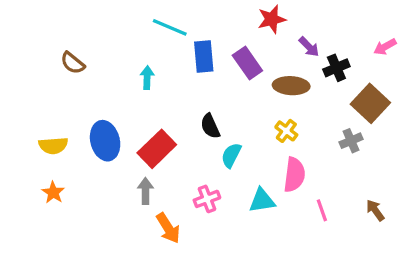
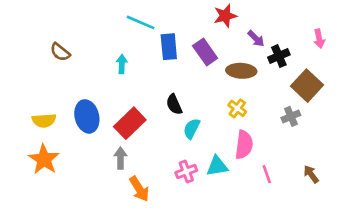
pink arrow: (385, 47) -> (319, 39), turned -72
orange star: (53, 192) -> (44, 159), size x1.6
pink cross: (207, 199) -> (186, 171), moved

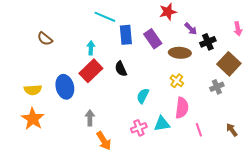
black semicircle: (174, 104) -> (121, 69), moved
red rectangle: (130, 123) -> (91, 71), moved

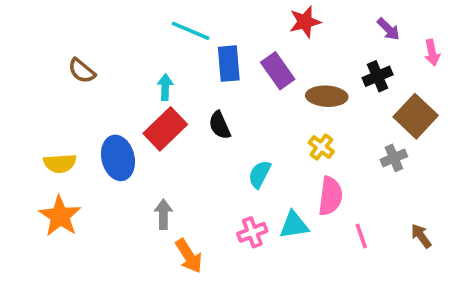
purple arrow: (191, 29) -> (388, 29), moved

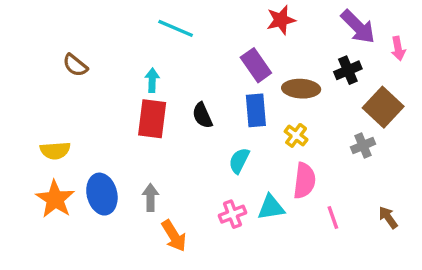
purple arrow: (388, 29) -> (358, 27), size x1.6
blue rectangle: (229, 64) -> (256, 110), moved
red rectangle: (165, 129) -> (152, 119), turned -39
blue ellipse: (118, 158) -> (102, 194), moved

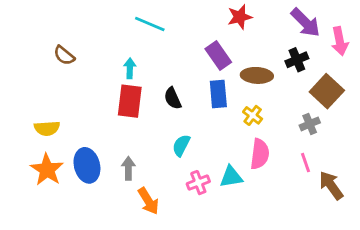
pink arrow: (398, 48) -> (340, 41), size x1.4
cyan semicircle: (239, 161) -> (181, 145), moved
pink line: (333, 217) -> (305, 163), moved
brown arrow: (388, 217) -> (331, 185), size x1.5

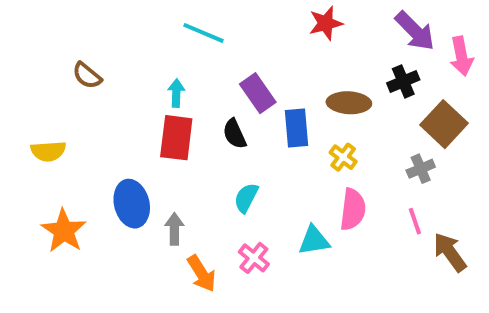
purple rectangle: (218, 55) -> (258, 93), moved
yellow semicircle: (47, 128) -> (48, 151), moved
blue ellipse: (87, 165) -> (132, 204), moved
pink cross: (198, 183) -> (254, 258), moved, turned -30

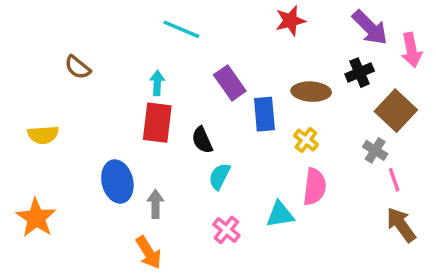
black semicircle: (234, 134) -> (202, 140), moved
gray cross: (421, 169) -> (375, 150), turned -35
pink line: (415, 221) -> (394, 180), moved
orange star: (64, 231) -> (36, 218), moved
orange arrow: (202, 273) -> (149, 252), moved

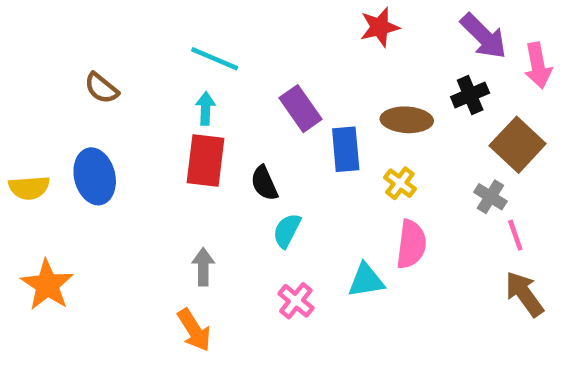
cyan line: (181, 29) -> (215, 59), moved
yellow semicircle: (43, 135) -> (29, 188), moved
blue ellipse: (117, 182) -> (95, 176), moved

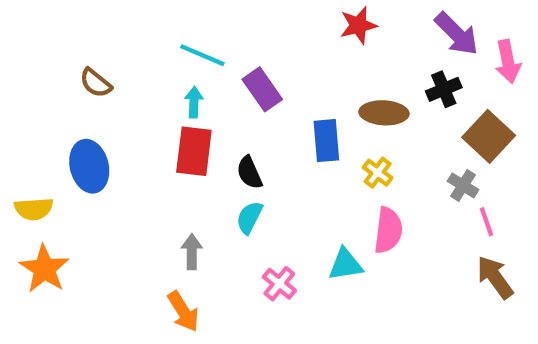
purple rectangle: (300, 109) -> (262, 89), moved
yellow semicircle: (29, 188) -> (34, 209), moved
cyan semicircle: (287, 231) -> (249, 217), moved

